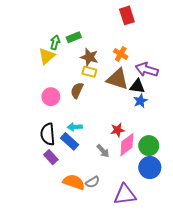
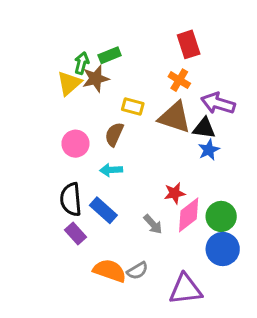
red rectangle: (127, 15) -> (189, 44), moved
brown star: (89, 57) -> (96, 79), moved, turned -30
cyan arrow: (75, 127) -> (111, 170), moved

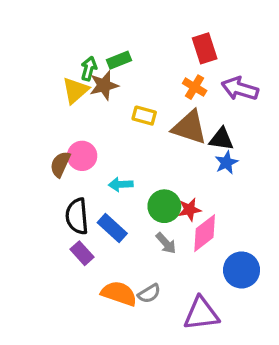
purple arrow: (218, 103) -> (240, 89), moved
brown semicircle: (114, 134) -> (60, 164), moved
green circle: (221, 216) -> (164, 206), moved

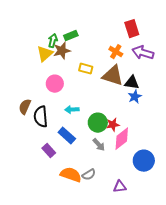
red rectangle: (205, 48) -> (132, 29), moved
pink circle: (82, 156) -> (55, 84), moved
brown semicircle: (60, 164) -> (25, 107), moved
black semicircle: (77, 216) -> (41, 117), moved
purple triangle: (201, 314) -> (120, 187), size x0.6

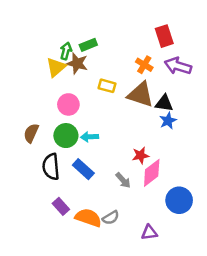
brown star: (62, 51) -> (77, 63), turned 30
black semicircle: (41, 117) -> (51, 167), moved
green circle: (98, 123) -> (66, 136), moved
purple rectangle: (49, 151) -> (61, 206), moved

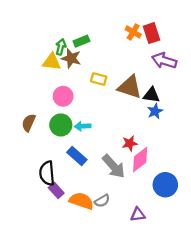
orange cross: (144, 65) -> (133, 32), moved
yellow triangle: (56, 67) -> (52, 62), turned 48
black semicircle: (51, 167) -> (47, 173), moved
gray arrow: (123, 180) -> (114, 166), size x1.6

